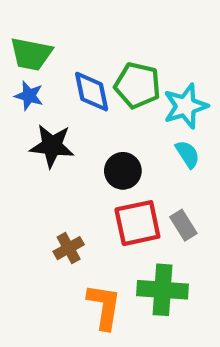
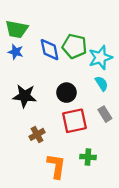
black star: (52, 146) -> (25, 96), moved
gray rectangle: (183, 225) -> (105, 114), moved
green cross: (163, 290) -> (88, 157), size x0.6

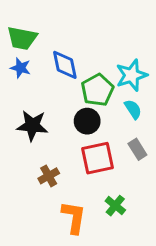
green pentagon: (74, 46) -> (97, 90), moved, turned 30
green cross: (88, 157) -> (115, 206), turned 35

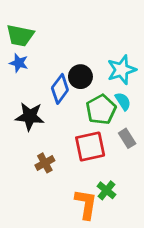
blue diamond: (65, 65) -> (60, 89), moved, turned 48
green pentagon: (97, 90) -> (101, 110), moved
black circle: (87, 121) -> (80, 77), moved
orange L-shape: (74, 217) -> (86, 204), moved

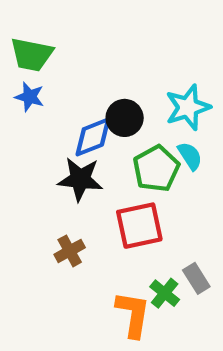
blue diamond: (60, 89) -> (93, 137), turned 32
black star: (30, 116) -> (80, 179), moved
gray rectangle: (127, 138) -> (196, 278), moved

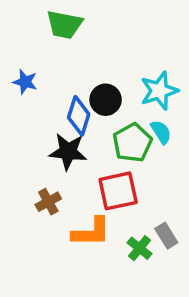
green trapezoid: (32, 55) -> (64, 25), moved
blue diamond: (93, 137) -> (79, 116), turned -51
brown cross: (70, 251) -> (48, 202), moved
orange L-shape: (133, 314) -> (91, 232), moved, turned 81

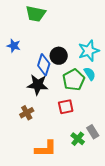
red square: (118, 191) -> (66, 107), size x0.7
orange L-shape: (91, 232) -> (46, 149), moved

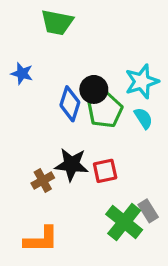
green pentagon: (74, 80) -> (105, 110), moved
black star: (38, 85) -> (71, 165), moved
green cross: (78, 139) -> (124, 222), size x1.6
orange L-shape: (46, 149) -> (41, 240), moved

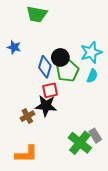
cyan semicircle: (143, 118) -> (92, 76), turned 56
red square: (105, 171) -> (50, 90), moved

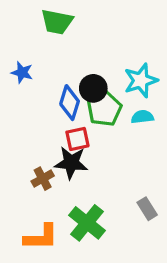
cyan semicircle: (92, 76) -> (142, 117), turned -120
green cross: (80, 143) -> (87, 223), moved

